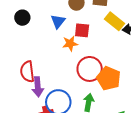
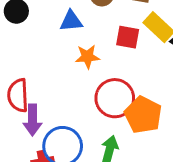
blue triangle: (58, 21) -> (71, 21), turned 42
red square: (82, 30) -> (128, 37), moved

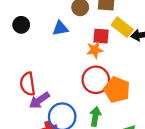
orange star: (87, 57) -> (95, 50), moved
purple arrow: (32, 120) -> (39, 100), turned 60

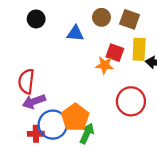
yellow rectangle: (122, 27) -> (139, 49), turned 40
red circle: (96, 80) -> (131, 101), moved
orange pentagon: (117, 90) -> (75, 117), moved

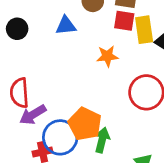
black circle: (36, 19) -> (17, 29), moved
red square: (115, 53) -> (124, 21), moved

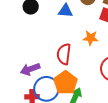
red semicircle: (19, 93) -> (64, 54), moved

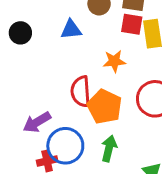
orange pentagon: (66, 83) -> (104, 107), moved

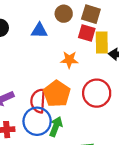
red semicircle: (81, 92) -> (38, 101), moved
blue circle: (65, 146) -> (37, 121), moved

